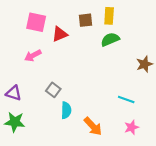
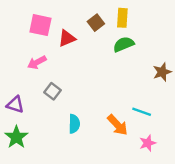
brown square: (85, 20) -> (96, 23), turned -32
gray square: (53, 90) -> (53, 91), moved
green star: (15, 122) -> (16, 137), turned 30
orange arrow: (93, 126) -> (118, 125), moved

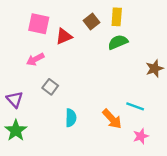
purple triangle: (15, 105) -> (15, 99), turned 30

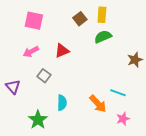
red triangle: (64, 36) -> (62, 51), moved
green star: (16, 130) -> (38, 120), moved

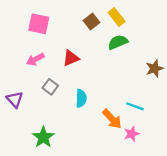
yellow rectangle: (102, 15) -> (117, 17), turned -42
cyan semicircle: (62, 103) -> (81, 98), moved
pink star: (123, 119) -> (132, 134), moved

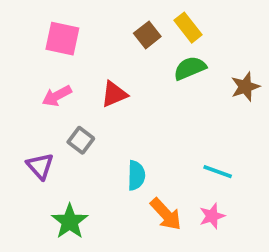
brown star: (154, 69) -> (245, 87), moved
cyan semicircle: (81, 98) -> (136, 175), moved
purple triangle: (15, 99) -> (40, 166), moved
orange arrow: (112, 119) -> (166, 214), moved

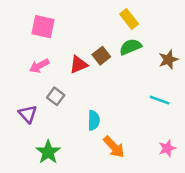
brown square: (147, 35) -> (101, 56), moved
cyan line: (218, 172) -> (160, 100), moved
pink star: (212, 216) -> (167, 148), moved

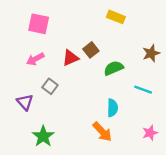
yellow rectangle: (129, 19) -> (116, 17), turned -30
green semicircle: (130, 47) -> (114, 68), moved
cyan semicircle: (94, 120) -> (112, 108), moved

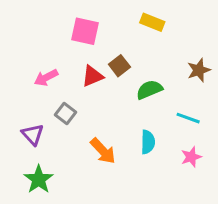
pink square: (39, 24) -> (85, 31), moved
orange arrow: (102, 132) -> (103, 151), moved
pink star: (150, 133) -> (191, 157), moved
green star: (43, 136) -> (39, 179), moved

